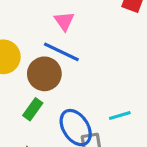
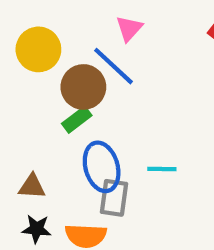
green rectangle: (33, 109) -> (77, 120), moved

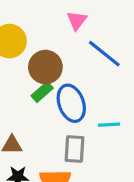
blue line: (113, 66) -> (104, 54), moved
blue ellipse: (102, 167) -> (71, 103), moved

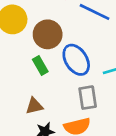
green rectangle: (42, 92) -> (40, 65), moved, turned -66

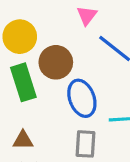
green rectangle: (40, 65) -> (23, 82), moved, size x1.6

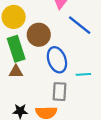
brown triangle: (23, 140) -> (16, 72), moved

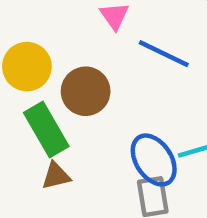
blue ellipse: (57, 60) -> (154, 160), moved

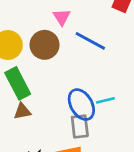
brown circle: (86, 91) -> (45, 45), moved

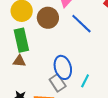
cyan line: (105, 100) -> (85, 81), moved, turned -64
gray rectangle: (80, 126) -> (58, 83), turned -42

